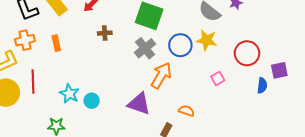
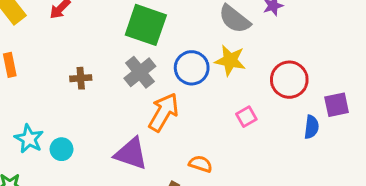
brown cross: (105, 33) -> (81, 78), moved

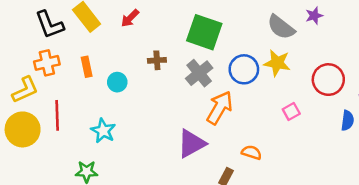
brown cross: (81, 78) -> (157, 60), moved
cyan circle: (62, 149) -> (117, 82), moved
purple triangle: (131, 154) -> (191, 143), turned -48

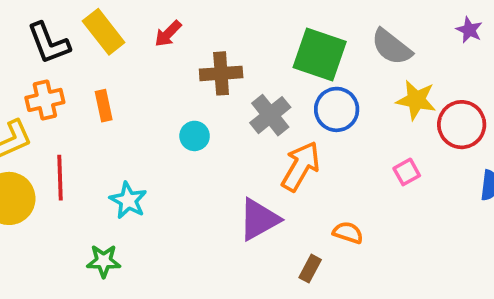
purple star: (314, 16) -> (469, 30), moved, turned -30
green square: (204, 32) -> (320, 54), moved
brown cross: (157, 60) -> (221, 73), moved, size x1.5
yellow star: (277, 63) -> (416, 100), moved
cyan circle: (117, 82) -> (195, 136), moved

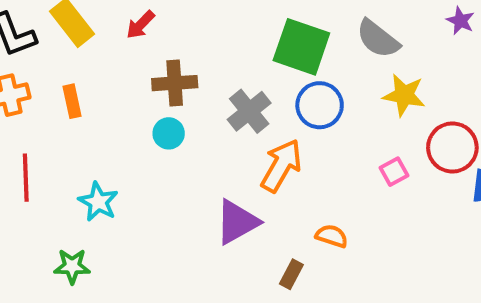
brown cross: (221, 73) -> (175, 83), moved
red circle: (462, 125) -> (452, 147), moved

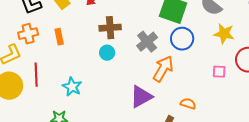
pink square: (394, 172) -> (219, 72), turned 32

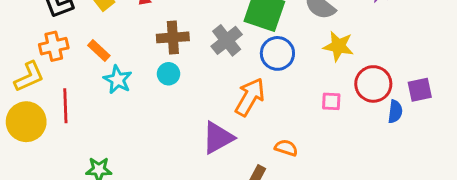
orange rectangle: (59, 37) -> (99, 51), turned -35
gray cross: (147, 42) -> (227, 40), moved
cyan star: (72, 87) -> (118, 80), moved

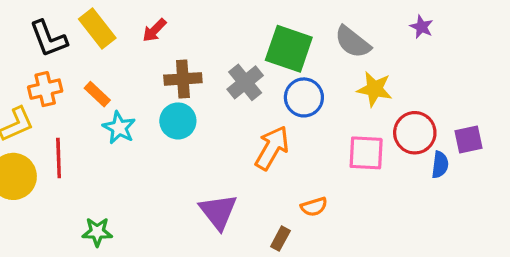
cyan circle: (169, 74) -> (178, 121), size x1.4
pink square: (331, 101) -> (366, 153), size x1.6
purple triangle: (218, 138) -> (218, 212), moved, turned -39
orange semicircle: (286, 148) -> (314, 207), turned 145

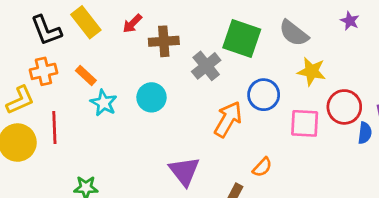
brown cross: (183, 79) -> (164, 41), moved
blue circle: (304, 97) -> (264, 95), moved
orange semicircle: (314, 207) -> (262, 167), turned -30

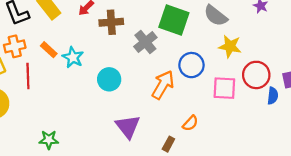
cyan circle: (151, 97) -> (109, 79), moved
cyan star: (104, 103) -> (73, 57), moved
red line: (54, 127) -> (28, 76), moved

